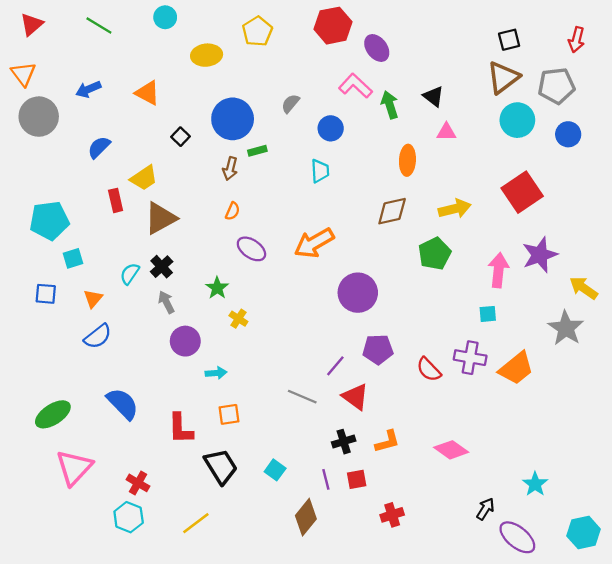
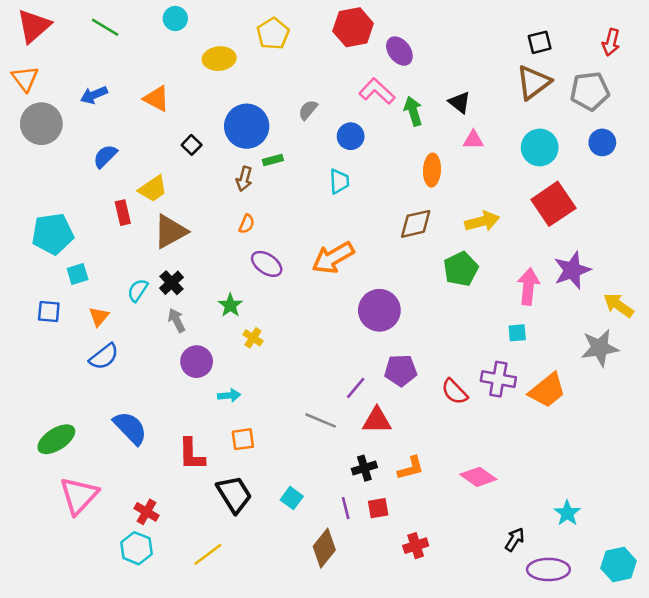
red triangle: (32, 24) -> (34, 26), size x1.4
cyan circle: (517, 120) -> (540, 147), moved
gray star: (566, 328) -> (600, 348), turned 30
red triangle: (355, 397) -> (377, 420), turned -36
purple ellipse: (517, 537) -> (548, 569), turned -39

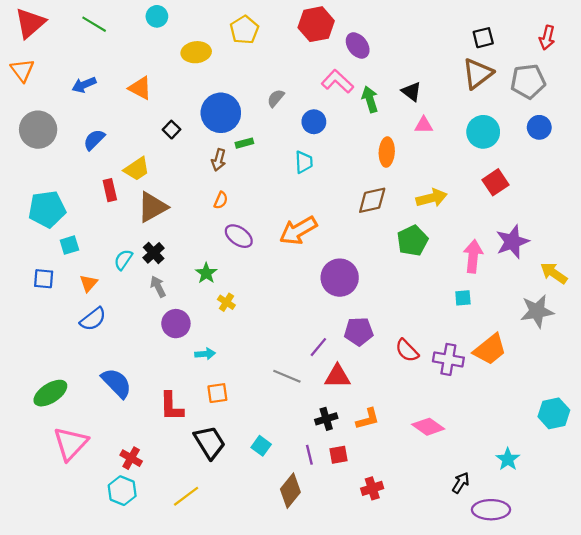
gray circle: (41, 124) -> (38, 130), moved
red square: (553, 204) -> (496, 182), size x0.7
purple cross: (498, 379) -> (448, 359), moved
cyan hexagon: (619, 564) -> (554, 413), moved

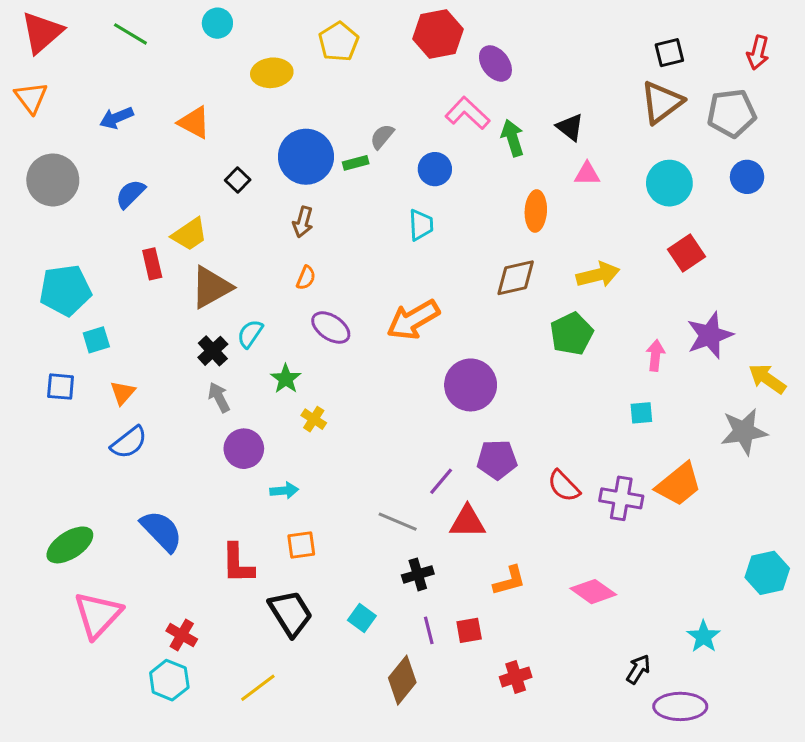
green rectangle: (244, 143) -> (356, 163), moved
pink arrow: (473, 256) -> (655, 355), size x0.7
cyan semicircle: (123, 260) -> (250, 334), moved
black cross: (326, 419) -> (418, 574), moved

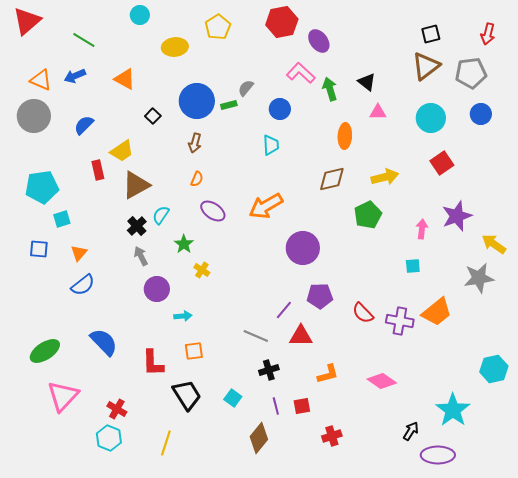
green line: (130, 34) -> (84, 40), moved
orange triangle: (31, 98) -> (41, 80), moved, turned -30
cyan star: (704, 637) -> (453, 410), size x1.6
yellow line: (258, 688) -> (166, 443), turned -35

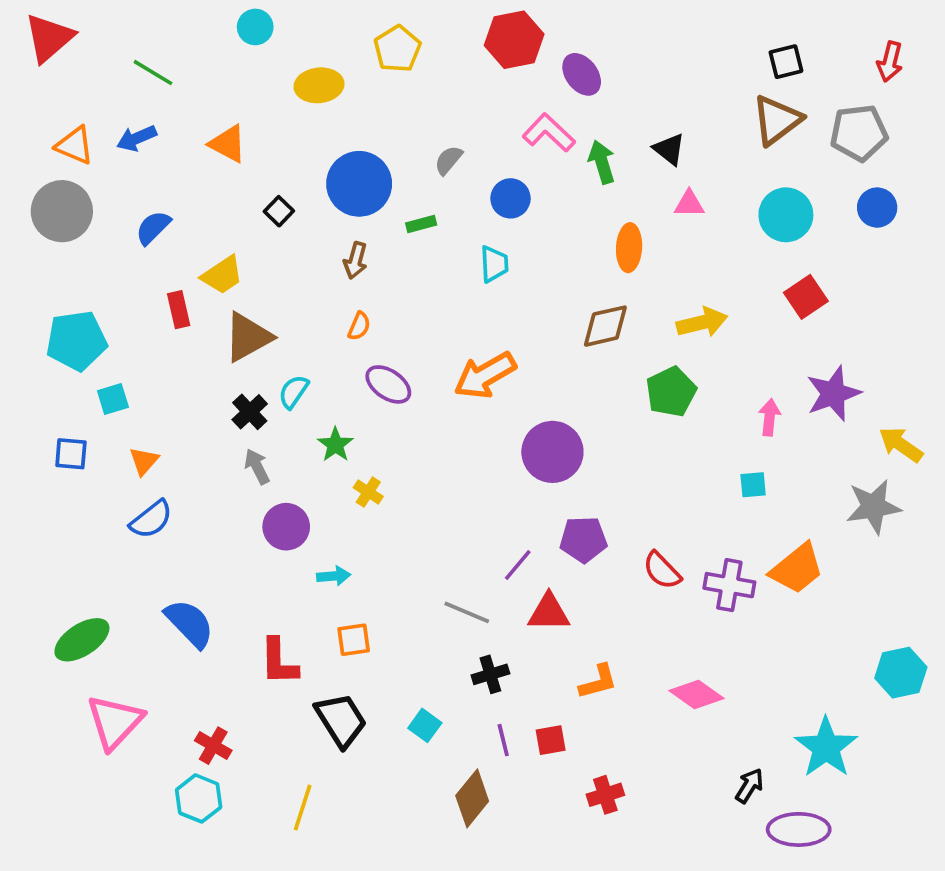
green rectangle: (229, 105) -> (421, 224), moved

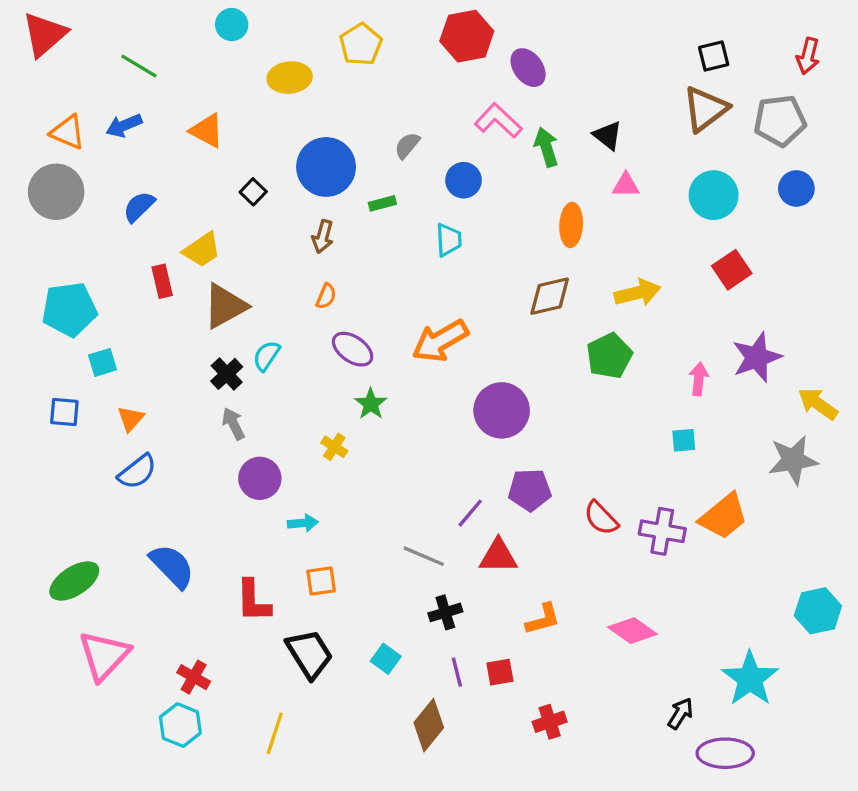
green star: (335, 445) -> (371, 404), moved

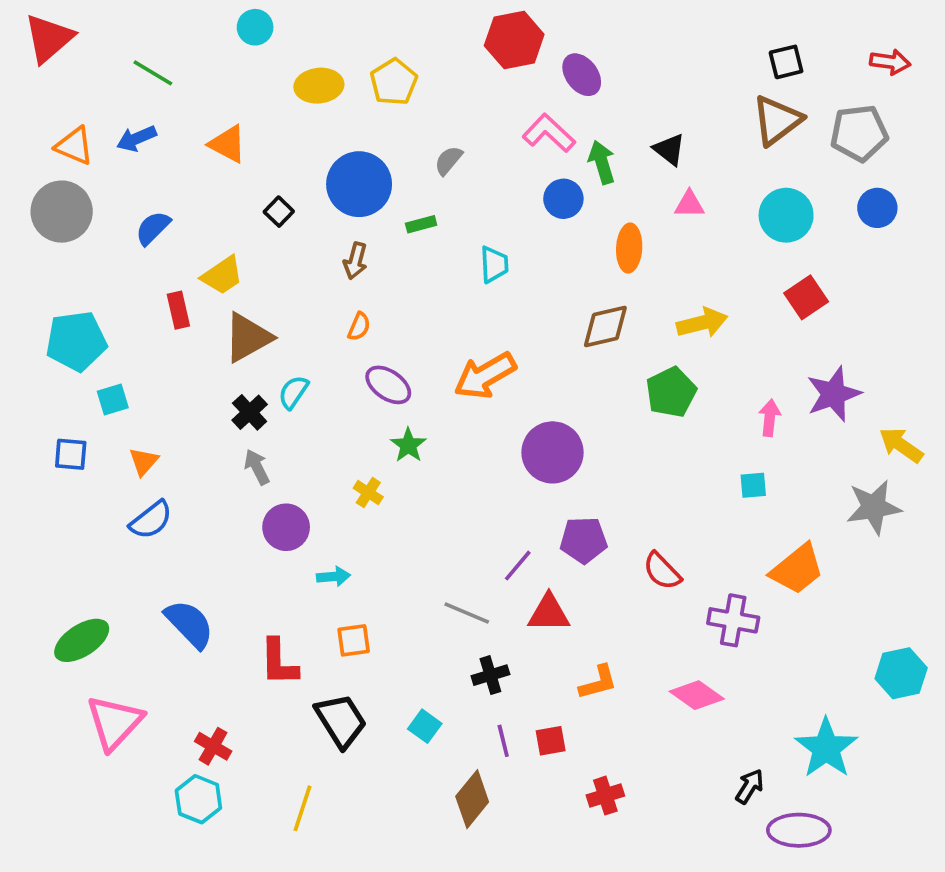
yellow pentagon: (361, 44) -> (394, 82), moved
red arrow: (808, 56) -> (890, 62), turned -96
blue circle: (464, 180) -> (563, 199), moved
purple cross: (662, 531) -> (733, 620), moved

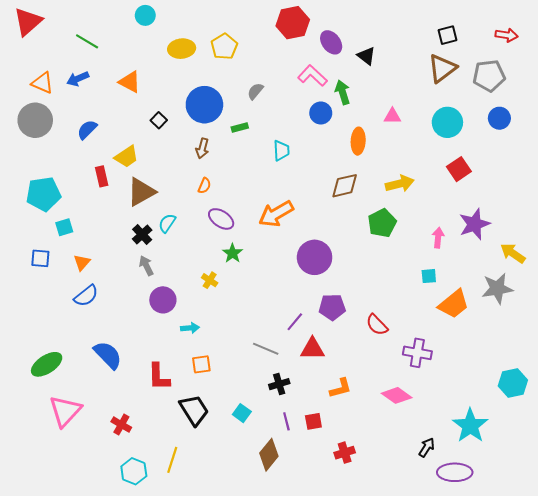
black triangle: (669, 149) -> (366, 56), moved
orange trapezoid: (797, 569) -> (454, 304), moved
cyan hexagon: (198, 799) -> (134, 471), moved

